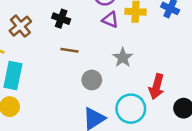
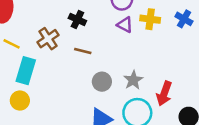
brown cross: (20, 26) -> (48, 39), moved
gray star: (123, 58) -> (133, 80), moved

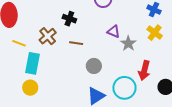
yellow cross: (150, 19) -> (155, 33), moved, turned 35
purple triangle: (125, 25) -> (113, 31), moved
gray star: (133, 80) -> (128, 43), moved

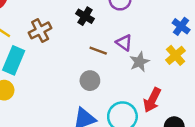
black cross: (69, 19) -> (85, 16), moved
brown line: (76, 43) -> (98, 51), moved

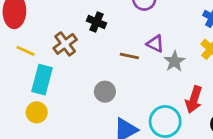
black cross: (85, 16) -> (96, 22), moved
gray circle: (90, 81) -> (105, 92), moved

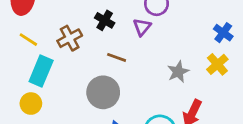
purple triangle: (155, 44) -> (142, 27), moved, turned 36
brown line: (129, 56) -> (117, 57), moved
gray circle: (105, 92) -> (103, 92), size x1.5

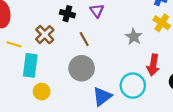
brown line: (117, 57) -> (84, 39), turned 56
yellow circle: (31, 104) -> (42, 92), moved

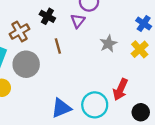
gray star: (134, 37) -> (108, 44), moved
gray circle: (82, 68) -> (26, 64), moved

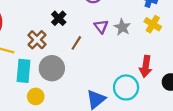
black cross: (47, 16) -> (59, 18), turned 32
purple triangle: (78, 21) -> (101, 26), moved
brown line: (58, 46) -> (76, 43), turned 64

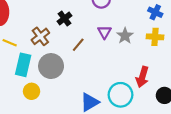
yellow cross: (153, 24) -> (155, 37), turned -35

